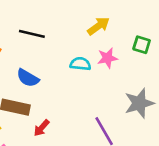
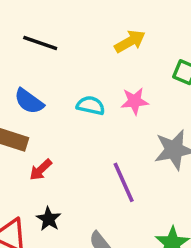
pink star: (107, 58) -> (135, 101), moved
cyan semicircle: (80, 64) -> (91, 105), moved

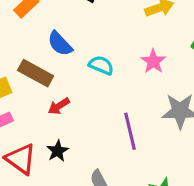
pink star: (135, 101) -> (153, 61), turned 30
cyan semicircle: (91, 105) -> (101, 65), moved

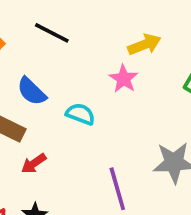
pink star: (153, 61) -> (124, 79), moved

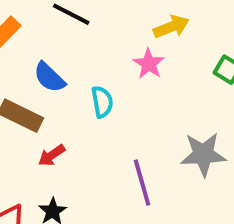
cyan semicircle: (80, 114) -> (102, 102), turned 60

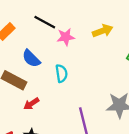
pink star: (149, 64) -> (66, 37), moved, turned 30

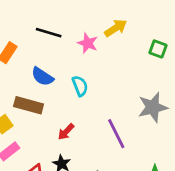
pink star: (66, 37) -> (88, 43), moved, turned -30
red arrow: (31, 104) -> (66, 132), moved

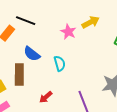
black line: (49, 33) -> (26, 21), moved
brown rectangle: (29, 105) -> (19, 75), turned 70

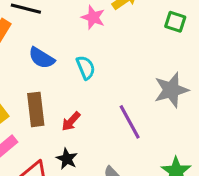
brown rectangle: (19, 75) -> (36, 109), moved

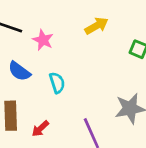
pink star: (93, 17) -> (43, 40), moved

